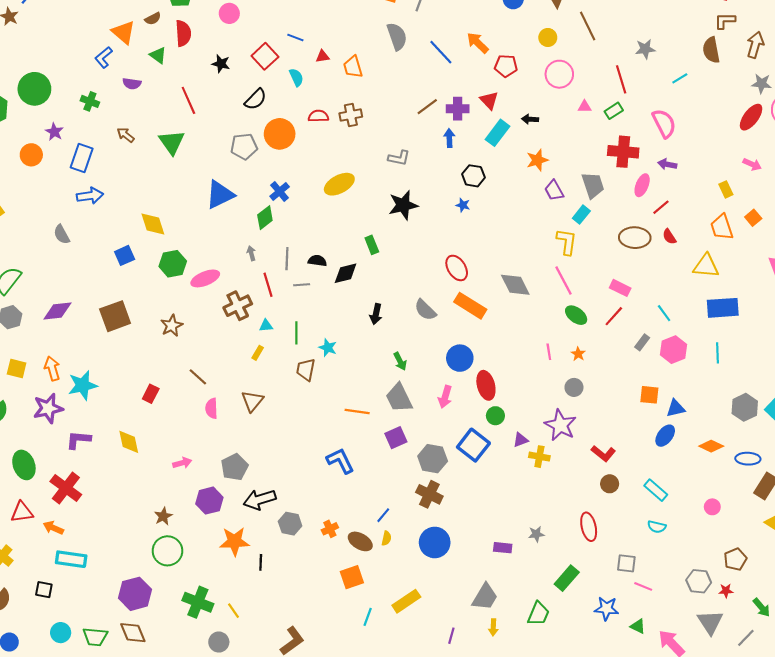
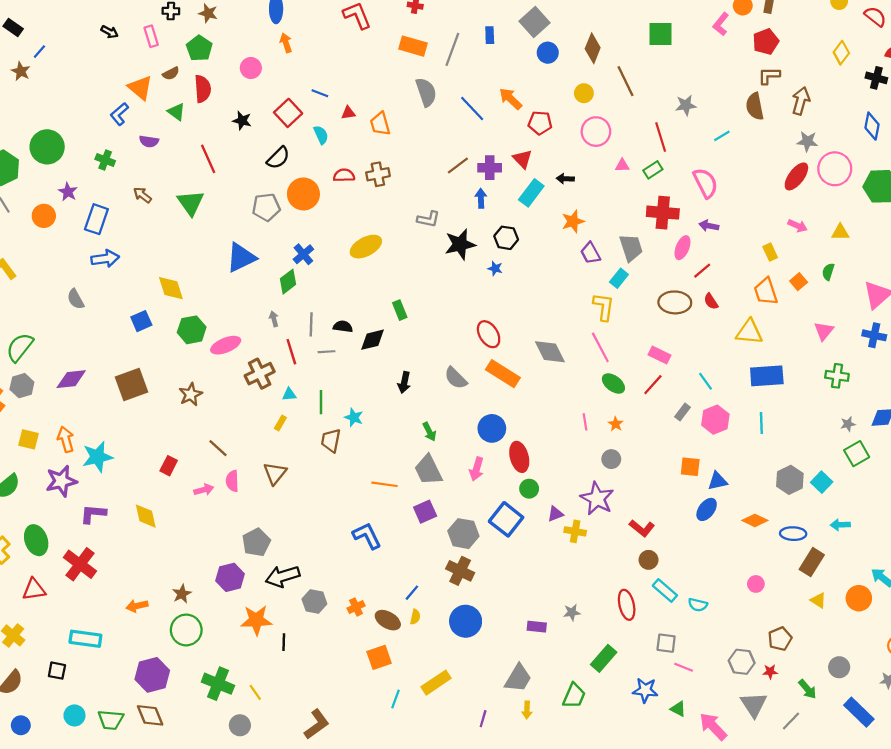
black star: (403, 205) -> (460, 244), moved
pink arrow: (182, 463) -> (204, 490), moved
cyan rectangle: (656, 490) -> (665, 591), moved
orange arrow: (53, 528) -> (137, 606), moved, turned -36

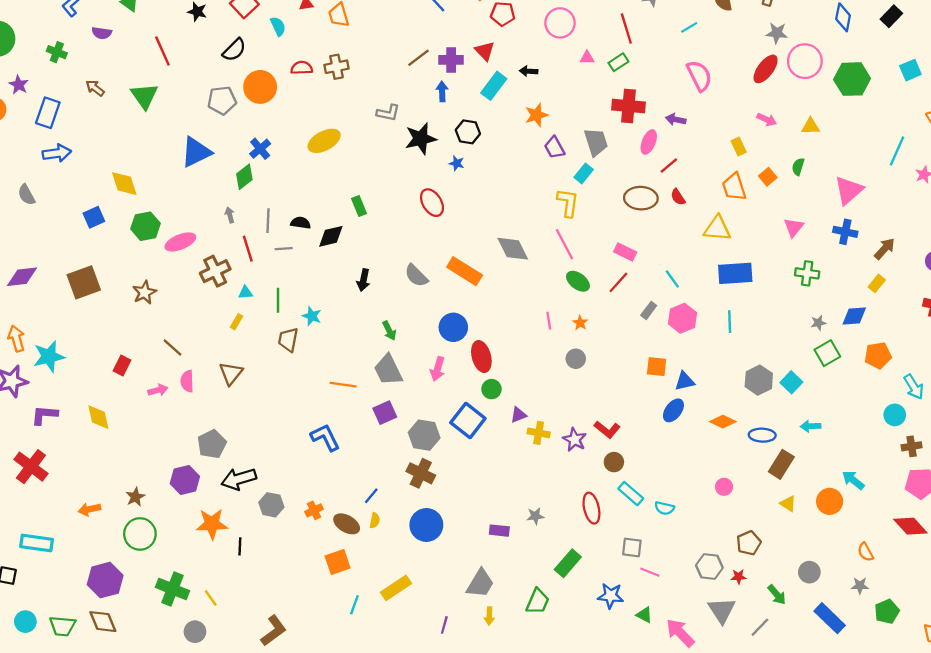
pink semicircle: (705, 183) -> (699, 76), moved
red ellipse: (489, 334) -> (432, 203), moved
purple star: (597, 499) -> (575, 440), moved, size x0.7

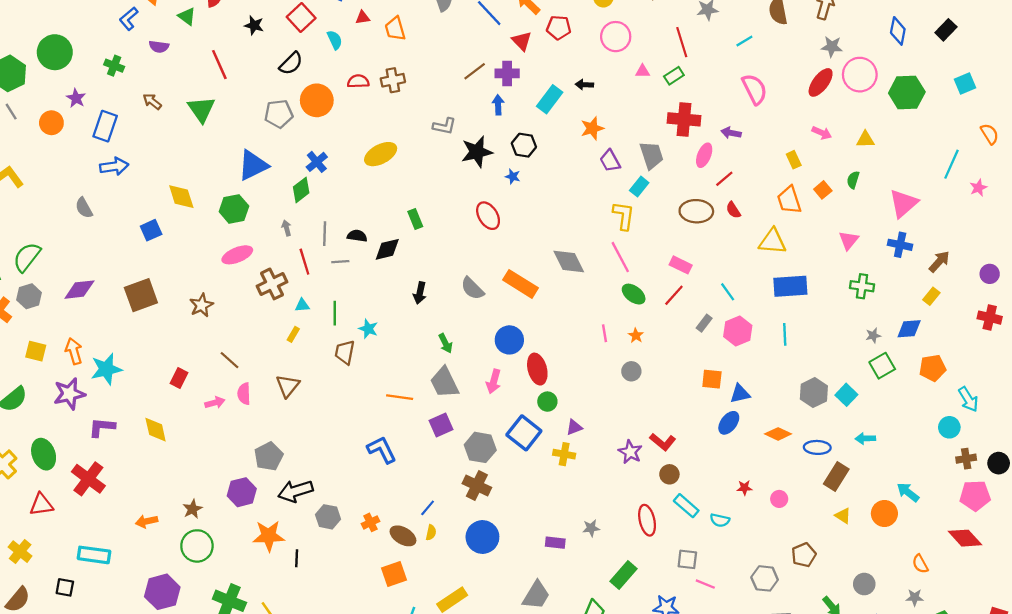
red triangle: (485, 51) -> (522, 41), moved
green hexagon: (146, 226) -> (234, 209), moved
yellow cross: (539, 433) -> (564, 454), moved
red star: (739, 577) -> (744, 488), moved

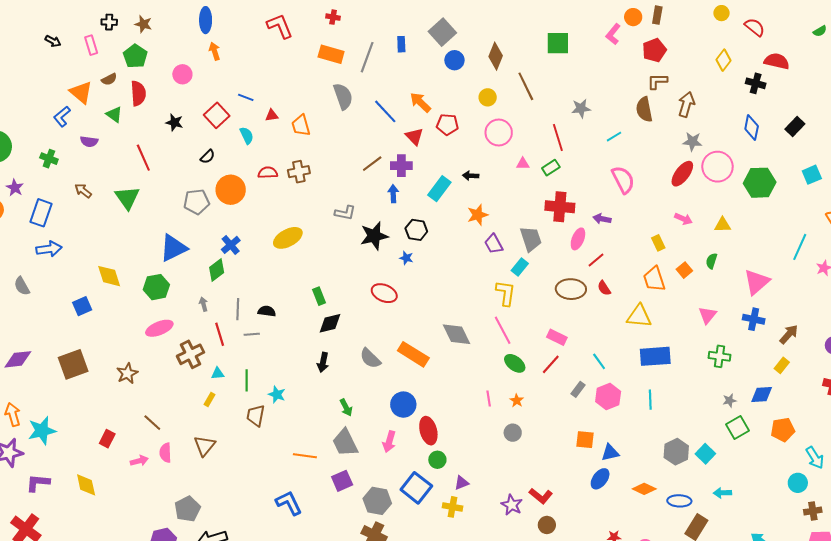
black semicircle: (291, 63) -> (208, 157), size x0.7
red ellipse: (488, 216) -> (384, 293), turned -35
black diamond: (387, 249) -> (330, 323), moved

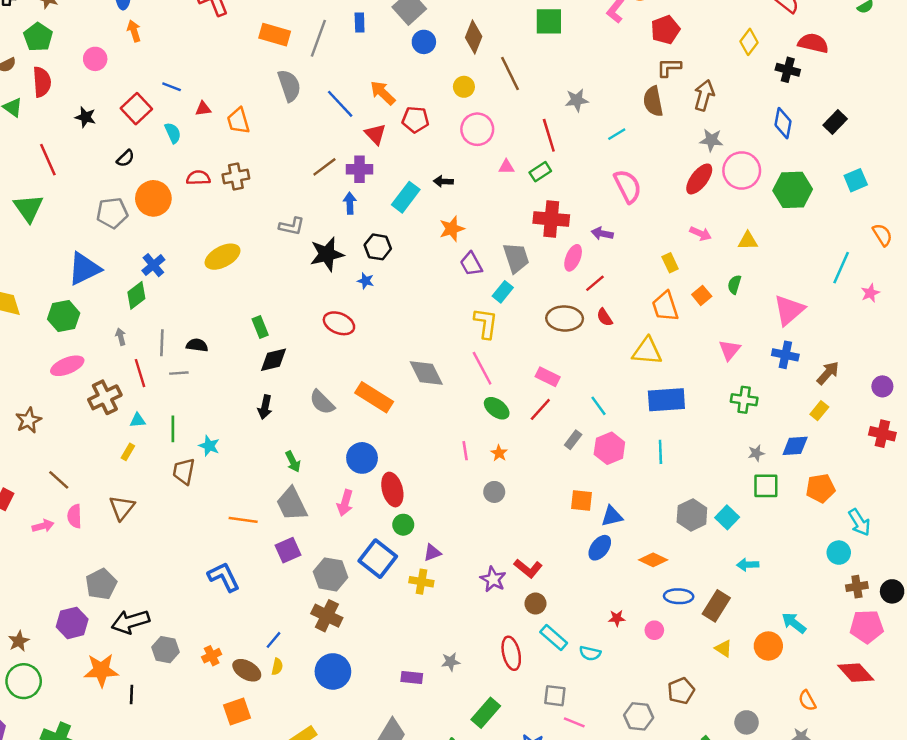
green square: (738, 428) -> (766, 486), turned 30
blue ellipse: (679, 501) -> (679, 596), moved

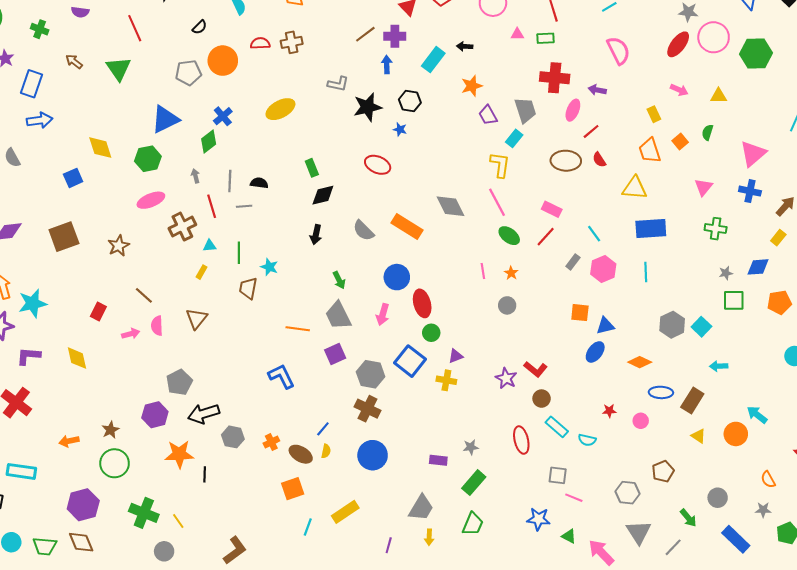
green rectangle: (540, 172) -> (546, 38), turned 30
green rectangle: (486, 713) -> (474, 483), moved

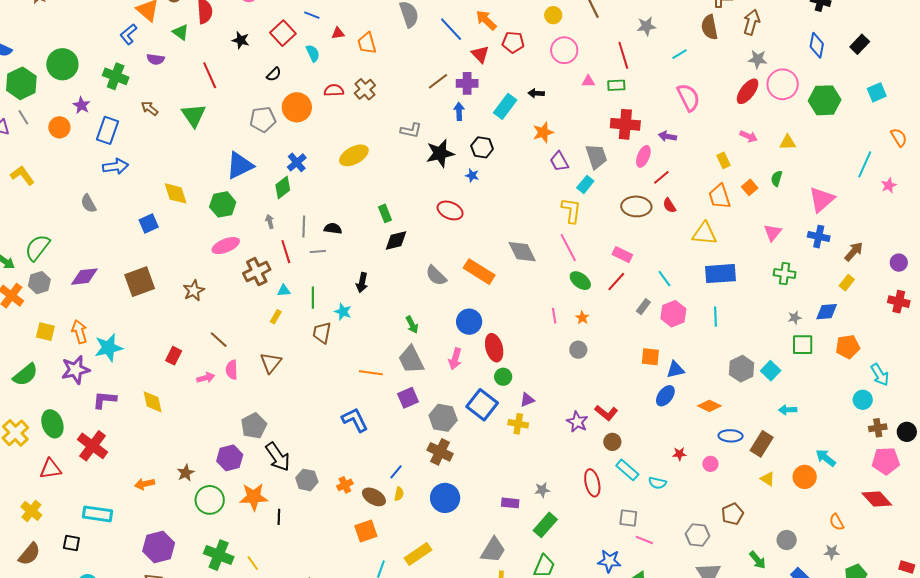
green cross: (40, 29) -> (116, 76), size x1.4
brown cross: (292, 42) -> (365, 89), turned -30
black arrow: (316, 235) -> (362, 283), moved
black arrow: (204, 414) -> (278, 457), turned -108
green circle: (115, 463) -> (210, 500), moved

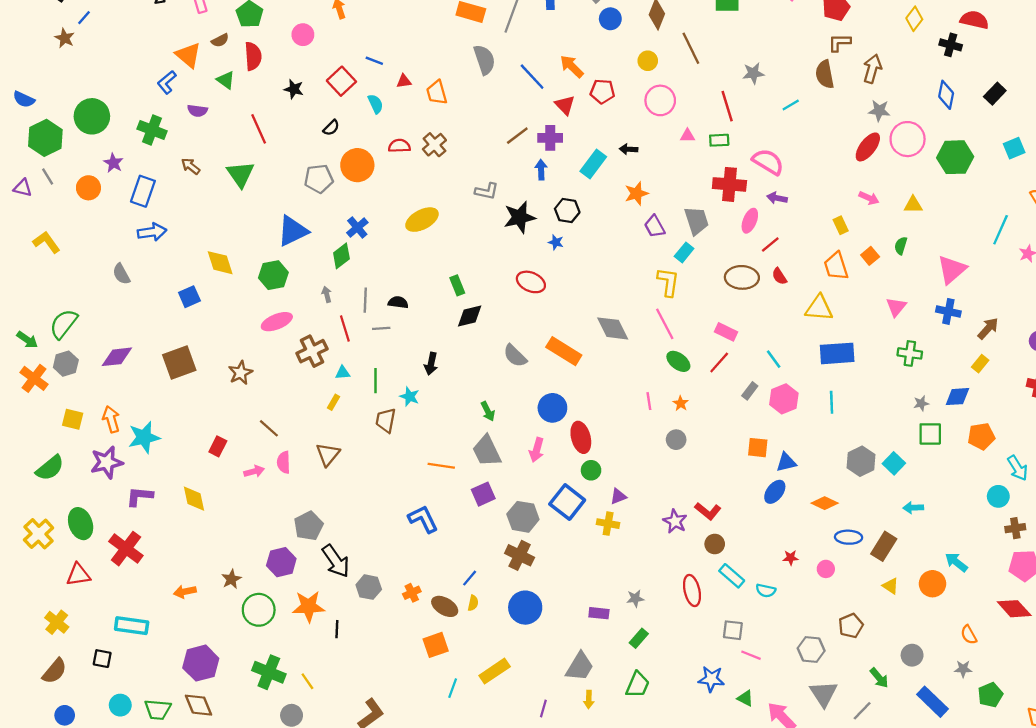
pink semicircle: (688, 97) -> (768, 162), moved, turned -32
green rectangle: (545, 525) -> (639, 638), size x0.7

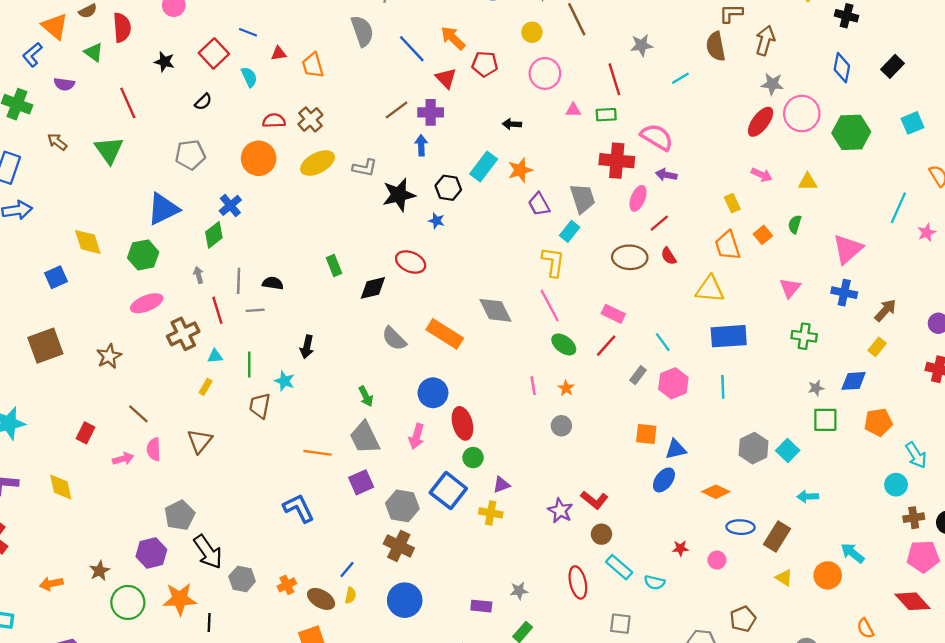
cyan rectangle: (593, 164) -> (484, 167), moved
orange circle: (357, 165) -> (259, 158), moved
yellow ellipse: (422, 220) -> (318, 163), moved
black diamond: (470, 316) -> (373, 288), moved

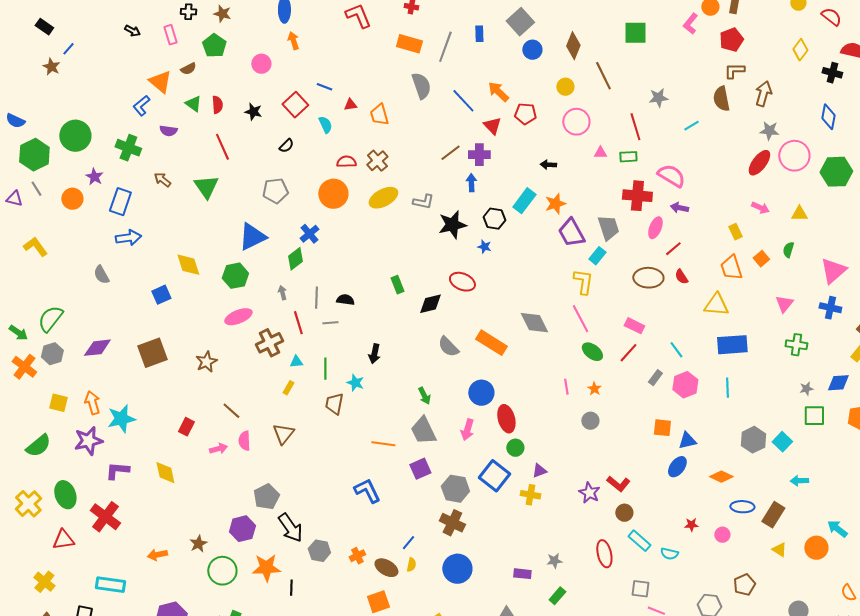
red semicircle: (122, 28) -> (217, 105), moved, size x0.7
purple trapezoid: (539, 204) -> (571, 233), size x1.4

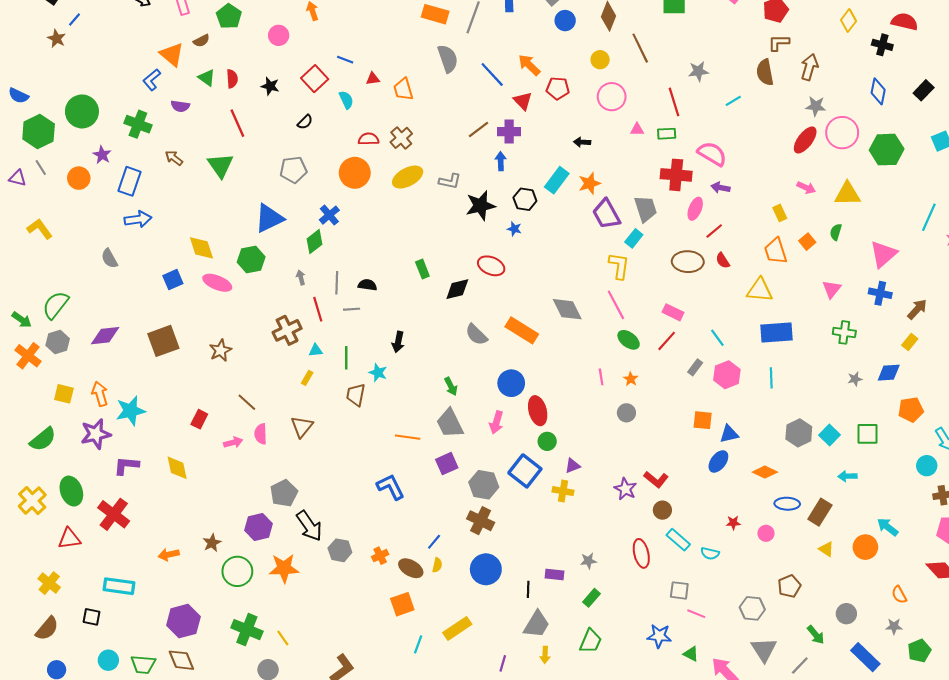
yellow triangle: (799, 214) -> (847, 194), size x1.5
pink ellipse: (238, 317) -> (217, 283), moved, turned 44
green square: (814, 416) -> (868, 434), moved
black line: (291, 588) -> (528, 589), moved

